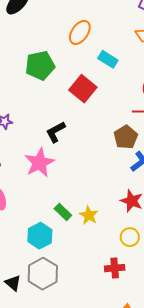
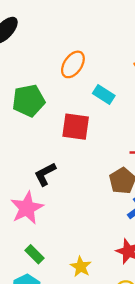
red square: (83, 89) -> (76, 127), turned -32
green rectangle: (63, 212) -> (35, 254), moved

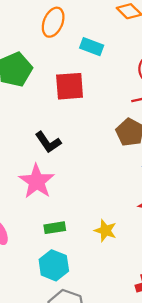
black L-shape: (45, 174) -> (48, 142), turned -85
green rectangle: (35, 254) -> (55, 228), turned -42

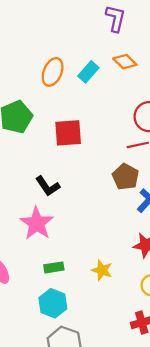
cyan rectangle: (92, 47) -> (88, 72), moved, turned -70

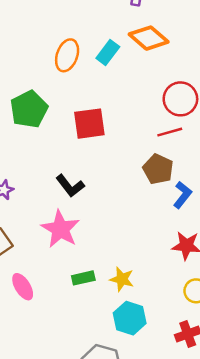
orange diamond: (125, 62) -> (149, 38), size x1.4
yellow star: (102, 270) -> (122, 279), moved
cyan hexagon: (53, 303) -> (130, 318), moved

